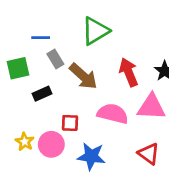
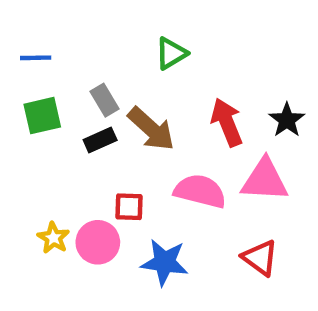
green triangle: (95, 31) -> (171, 53), size x0.7
blue line: (41, 38) -> (36, 58), moved
black rectangle: (42, 94) -> (100, 140), moved

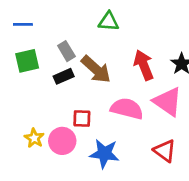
green triangle: (171, 53) -> (109, 22), turned 35
pink triangle: (265, 180) -> (168, 102), turned 32

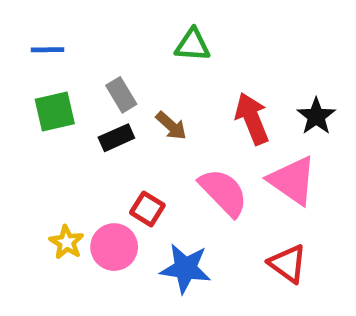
brown arrow: (96, 69) -> (171, 126), size x0.6
pink semicircle: (127, 109) -> (223, 192), turned 32
red square: (82, 118) -> (147, 209), turned 30

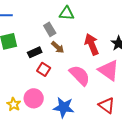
gray rectangle: (121, 95) -> (50, 29), moved
red square: (147, 209) -> (44, 69), moved
yellow star: (67, 242) -> (14, 104), moved

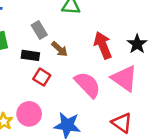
gray rectangle: (50, 29) -> (39, 30), moved
black rectangle: (35, 52) -> (30, 55), turned 32

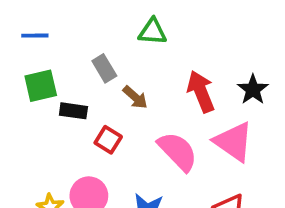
black rectangle: (30, 55) -> (73, 111), moved

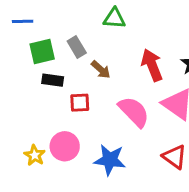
green square: (41, 86) -> (42, 51), moved
red square: (108, 140) -> (80, 103), turned -35

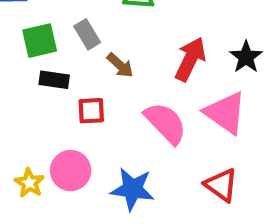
red arrow: (152, 65) -> (190, 59), turned 48

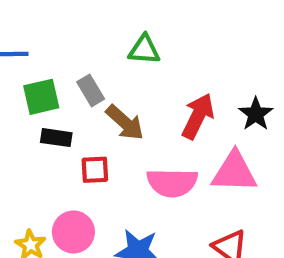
brown arrow: (120, 65) -> (125, 123), size x1.4
pink triangle: (225, 113) -> (234, 172), turned -33
pink semicircle: (166, 123) -> (172, 183), turned 135

